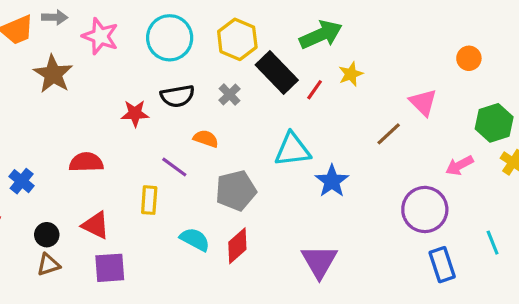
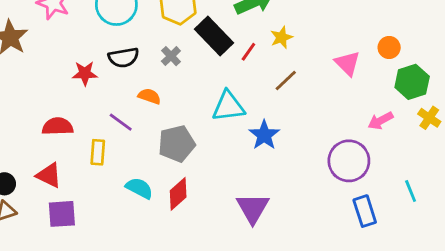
orange circle: (469, 58) -> (389, 47), moved
brown line: (389, 134) -> (286, 80), moved
red semicircle: (86, 162) -> (58, 126), moved

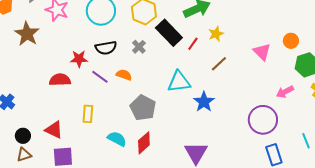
purple line: (121, 122) -> (100, 77), moved
red semicircle: (58, 126) -> (60, 80), moved
gray pentagon: (177, 144) -> (143, 108), turned -30

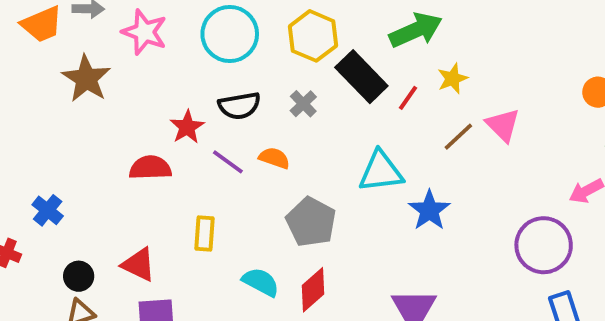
pink triangle: (262, 52) -> (503, 125), moved
red star: (79, 59) -> (187, 127), turned -30

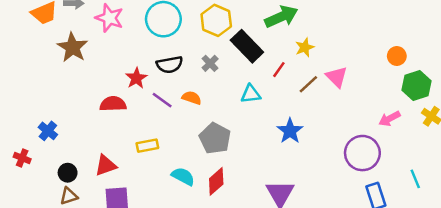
red line: (408, 98) -> (279, 70), moved
cyan triangle: (381, 172) -> (251, 94), moved, size x0.7
yellow rectangle: (205, 234) -> (147, 146), turned 75
red triangle: (139, 265) -> (106, 165), turned -45

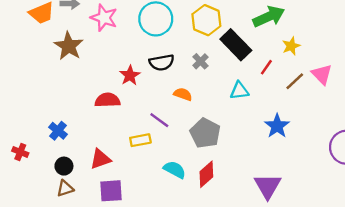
purple line: (162, 100) -> (159, 120), moved
blue cross: (48, 131) -> (58, 131), moved

